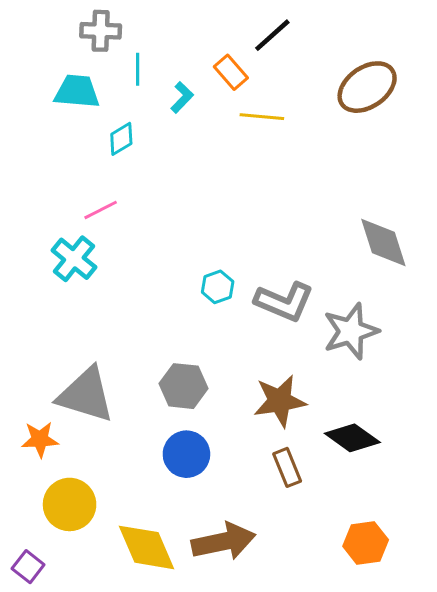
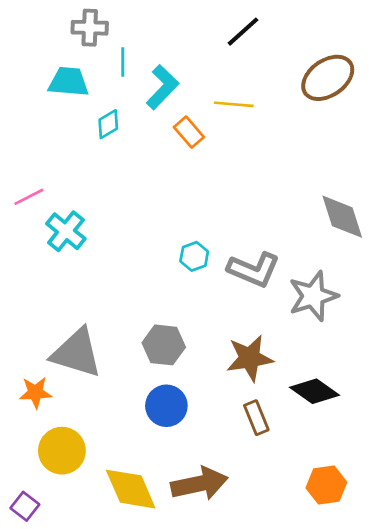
orange rectangle: (231, 72) -> (189, 132), moved
cyan L-shape: (182, 97) -> (162, 87), size x1.6
pink line: (101, 210) -> (29, 197), moved

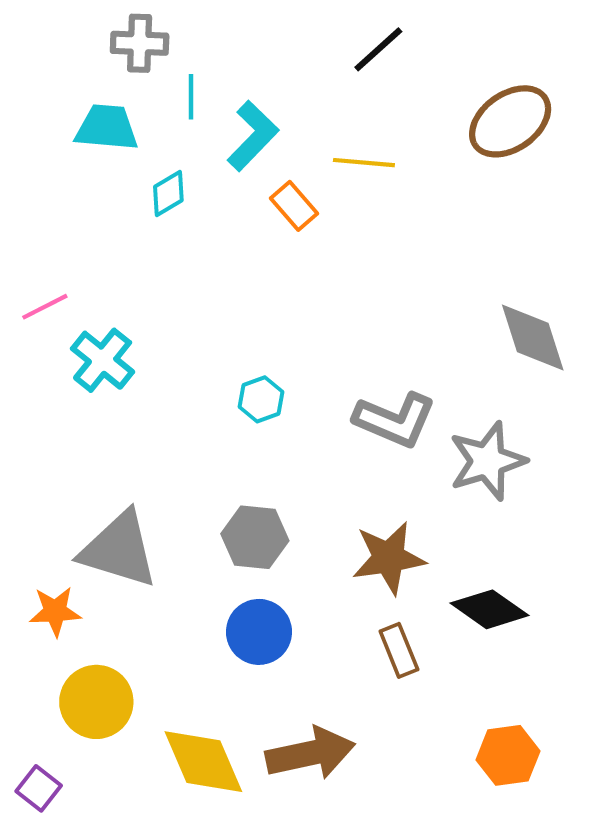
cyan hexagon: (194, 256) -> (261, 399), moved

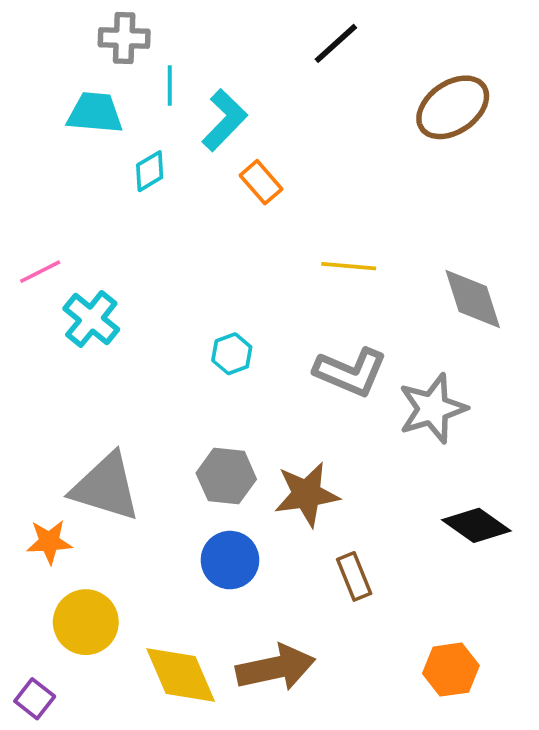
yellow line: (364, 163) -> (349, 266), moved
brown star: (389, 558) -> (307, 494), moved
black diamond: (489, 609) -> (476, 525), moved

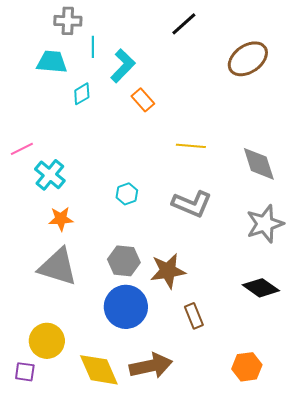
gray star: (433, 409) -> (265, 224), moved
orange star: (49, 542) -> (61, 219), moved
blue circle: (230, 560) -> (126, 307), size x1.4
purple square: (35, 699) -> (25, 372), moved, turned -30

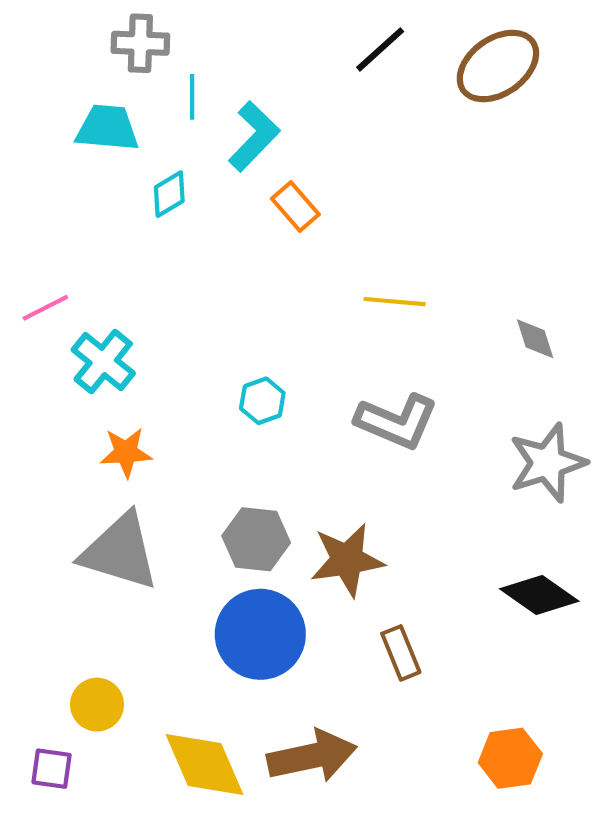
brown ellipse: (248, 59) -> (498, 66), moved
gray diamond: (259, 164) -> (535, 339), size x0.6
yellow circle: (47, 341) -> (97, 705), size x0.7

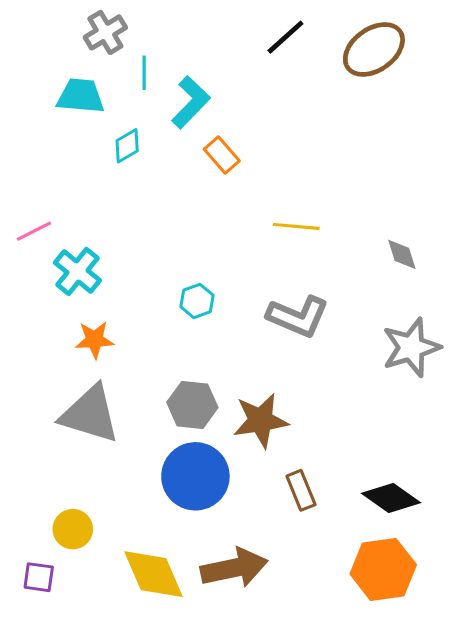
gray cross: (140, 43) -> (105, 32), turned -33
black diamond: (539, 595) -> (391, 498), moved
orange hexagon: (510, 758) -> (383, 569), size x1.4

